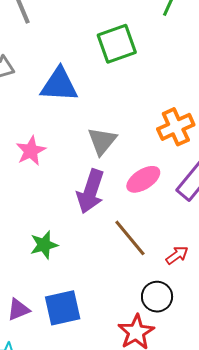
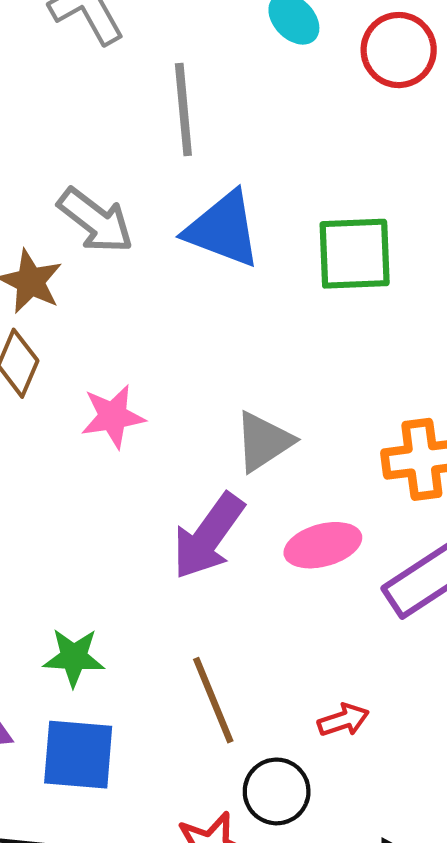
blue triangle: (59, 85) -> (223, 229), moved
brown line: (130, 238) -> (213, 700), moved
green star: (44, 245) -> (74, 657), moved

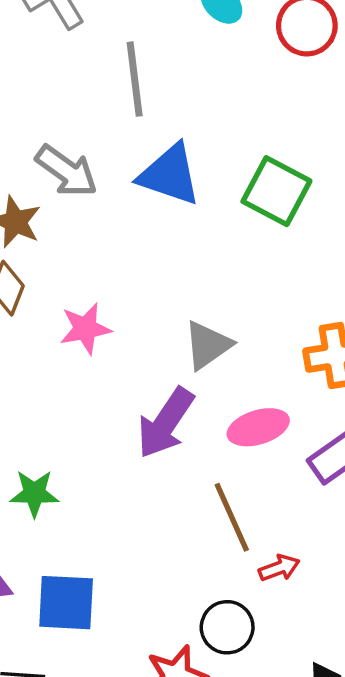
green square: (355, 254) -> (276, 191), turned 32
green star: (74, 657) -> (34, 493), moved
brown line: (213, 700) -> (232, 517), moved

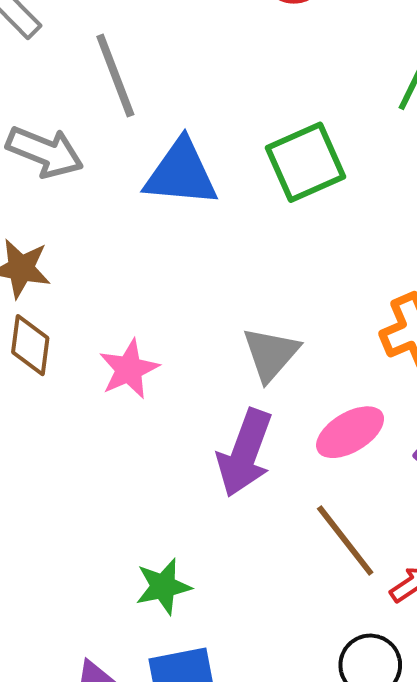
gray arrow: (66, 171) -> (45, 152), moved
green square: (276, 191) -> (305, 162), turned -38
green star: (34, 493) -> (163, 586), moved

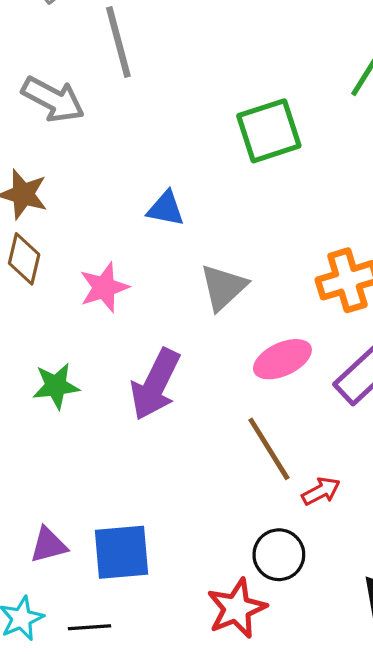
blue triangle: (181, 173) -> (166, 209), moved, size x0.6
purple arrow: (245, 453) -> (155, 384), moved
green star: (163, 586) -> (56, 386), moved

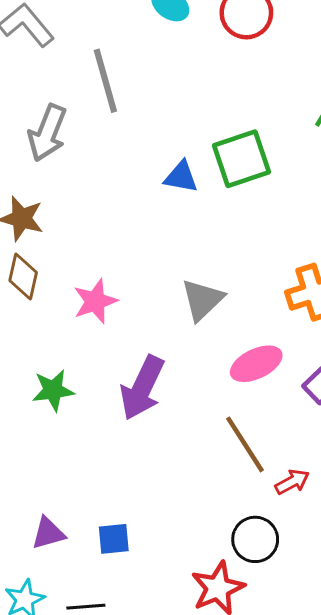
gray arrow: (53, 99) -> (47, 133), turned 84
blue triangle: (166, 209) -> (181, 177), moved
blue square: (121, 552) -> (114, 539), size x0.6

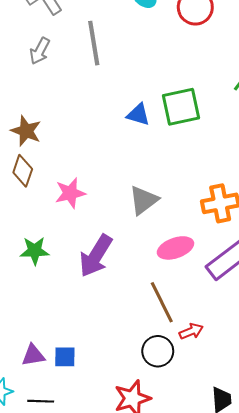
gray arrow: (47, 133) -> (40, 51), moved, size x0.7
purple triangle: (48, 533) -> (33, 355), moved
black circle: (255, 539) -> (158, 351), moved

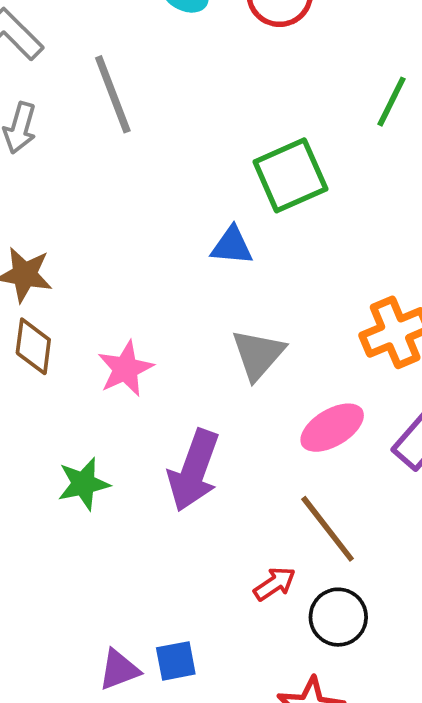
blue triangle: (138, 115) -> (232, 246), moved
red arrow: (191, 331) -> (275, 584), moved

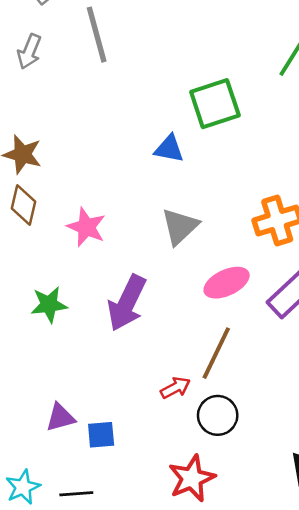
pink star: (125, 369) -> (86, 227), turned -30
brown line: (328, 529) -> (216, 353), turned 58
purple triangle: (119, 670) -> (60, 417), moved

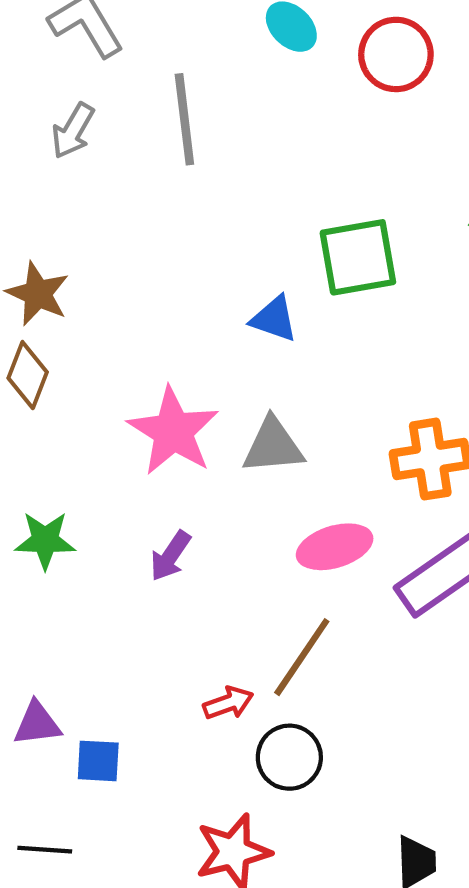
gray triangle: (180, 226) -> (273, 446), turned 30
pink star: (86, 227) -> (173, 431), moved, size x1.4
purple arrow: (127, 303) -> (170, 556), size x0.6

